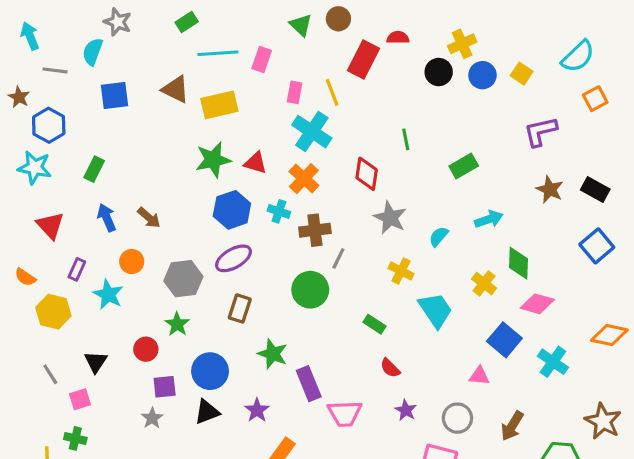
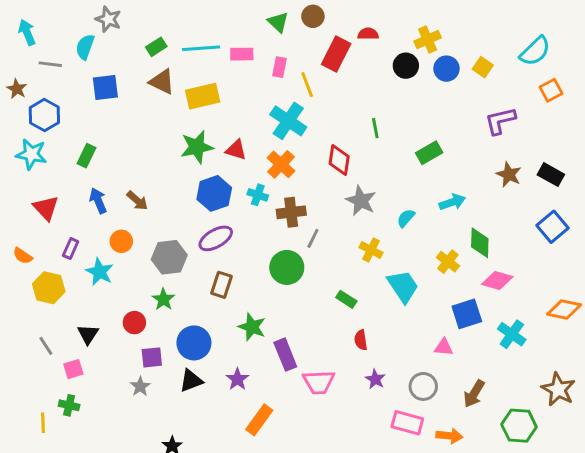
green rectangle: (187, 22) -> (156, 47), moved
pink rectangle: (262, 60) -> (242, 54), turned 70
pink rectangle: (295, 92) -> (280, 67), moved
blue square: (504, 340) -> (467, 314), turned 32
red semicircle: (390, 368) -> (361, 340), turned 36

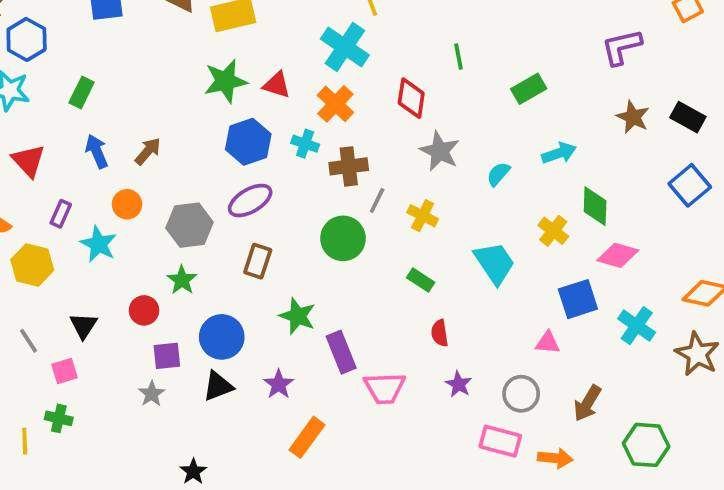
brown arrow: (137, 201) -> (148, 151), turned -90
yellow cross: (371, 250) -> (423, 216), moved
brown star: (558, 389) -> (697, 354), moved

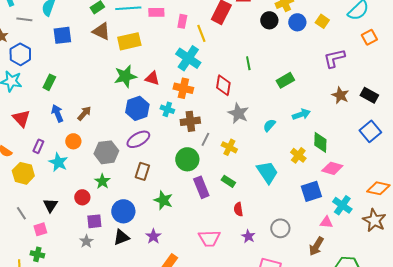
orange cross: (335, 104) -> (183, 88), turned -30
pink triangle: (548, 343) -> (326, 222), moved
purple rectangle: (341, 352) -> (201, 187), moved
gray circle: (521, 394) -> (280, 228), moved

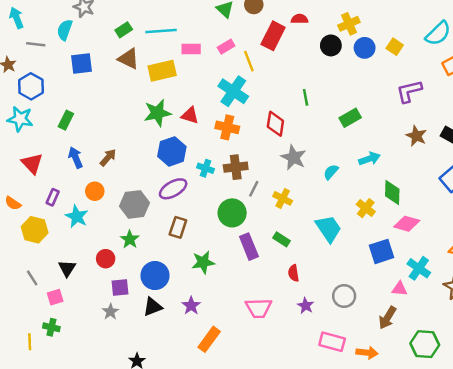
pink rectangle: (156, 12) -> (191, 49), moved
pink rectangle: (182, 21) -> (226, 47), turned 48
cyan cross: (167, 109) -> (206, 168), moved
green star: (163, 200) -> (203, 262), turned -30

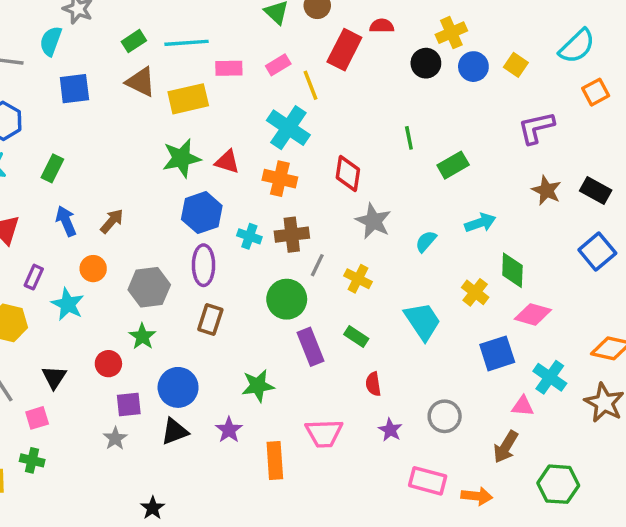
green line: (306, 97) -> (409, 138), moved
purple ellipse: (173, 189) -> (203, 265), turned -60
green star: (203, 262) -> (258, 386), moved
orange rectangle: (209, 339) -> (275, 460), moved, turned -40

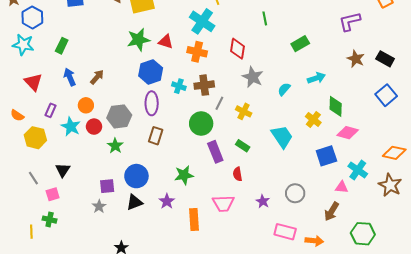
green line: (409, 138) -> (265, 18), moved
red circle: (108, 364) -> (94, 127), moved
red semicircle: (373, 384) -> (238, 174), moved

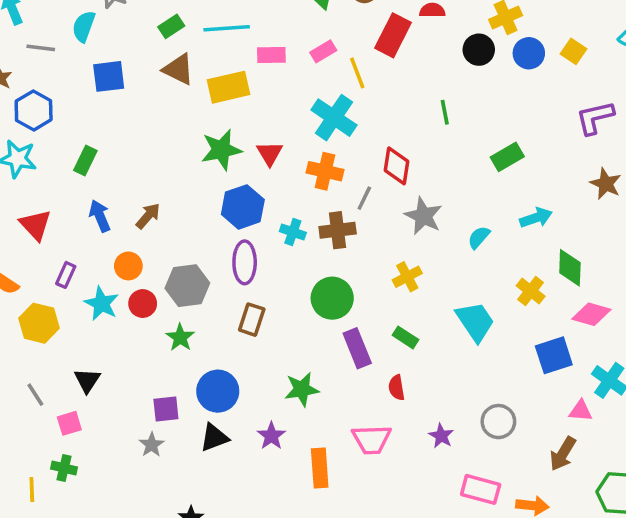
red triangle: (166, 42) -> (270, 153), turned 42
gray line: (219, 103) -> (364, 198), moved
yellow cross: (244, 111) -> (407, 277), turned 35

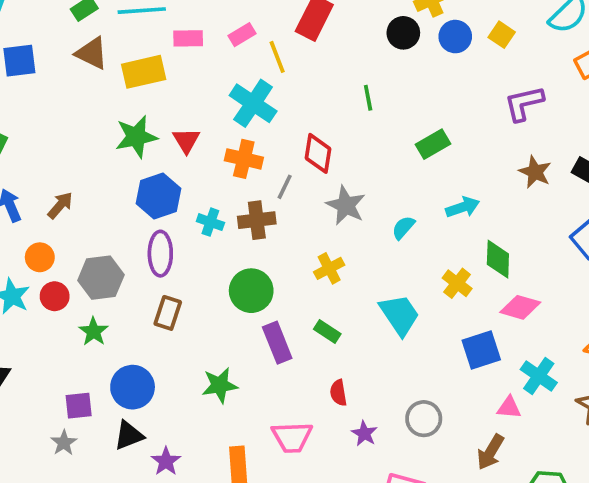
red semicircle: (397, 388) -> (338, 393), moved
purple star: (271, 436) -> (166, 461), moved

